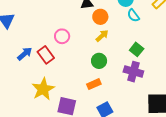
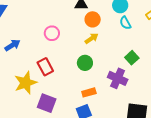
green square: (137, 49) -> (132, 58), moved
red rectangle: (46, 55) -> (45, 67), moved
orange rectangle: (94, 84) -> (89, 92), moved

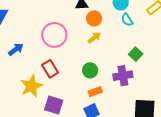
pink circle: (52, 33) -> (54, 35), size x1.6
green circle: (85, 63) -> (90, 70), moved
purple cross: (118, 78) -> (123, 76), turned -30

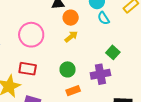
red rectangle: (50, 69) -> (28, 69), turned -48

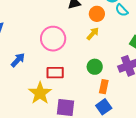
orange circle: (71, 18) -> (97, 14), moved
orange rectangle: (73, 91) -> (104, 87), turned -48

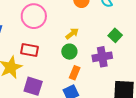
yellow arrow: (93, 34) -> (72, 34), moved

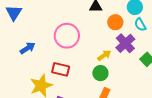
purple cross: (102, 57) -> (125, 43), moved, turned -36

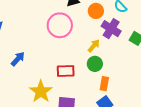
pink circle: (67, 36) -> (60, 25), moved
red rectangle: (61, 69) -> (66, 71), moved

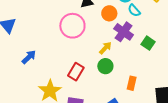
red rectangle: (66, 71) -> (76, 72), turned -60
orange rectangle: (104, 84) -> (132, 83), moved

